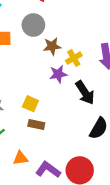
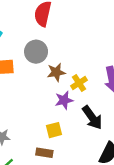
yellow square: (30, 104) -> (54, 130), moved, turned -35

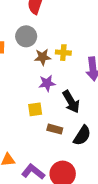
yellow cross: (79, 83) -> (63, 53), moved, turned 32
brown rectangle: (44, 153) -> (55, 129), moved

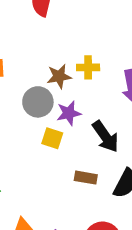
gray circle: (26, 36) -> (38, 102), moved
yellow square: (35, 109) -> (52, 138), moved, turned 32

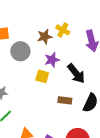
yellow cross: (88, 67) -> (63, 30), turned 32
gray circle: (38, 102) -> (20, 51), moved

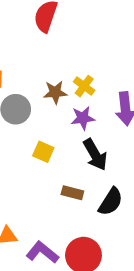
purple star: (52, 60) -> (83, 118), moved

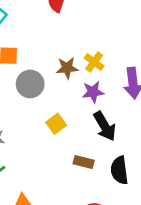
yellow square: (43, 152) -> (56, 124), turned 30
black semicircle: (111, 202) -> (119, 170), turned 140

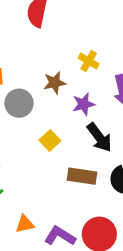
yellow cross: (94, 62) -> (89, 61), moved
brown rectangle: (84, 162) -> (82, 176), size x1.4

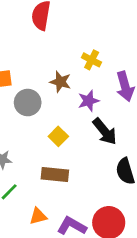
brown star: (55, 83) -> (60, 82), turned 30
brown rectangle: (82, 176) -> (55, 174), moved

